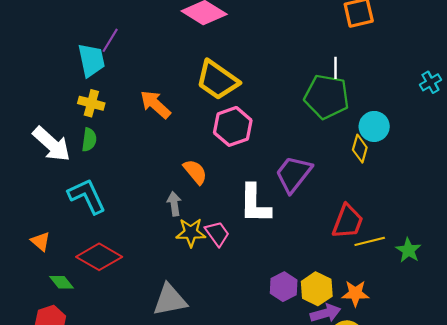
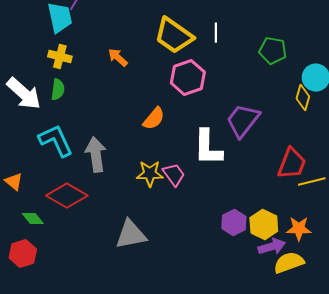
white line: (335, 68) -> (216, 33), moved
green pentagon: (327, 97) -> (273, 51), size x0.7
orange arrow: (155, 104) -> (118, 58), size x0.7
orange semicircle: (195, 172) -> (154, 119), turned 80
gray arrow: (174, 204) -> (96, 155), moved, size x1.6

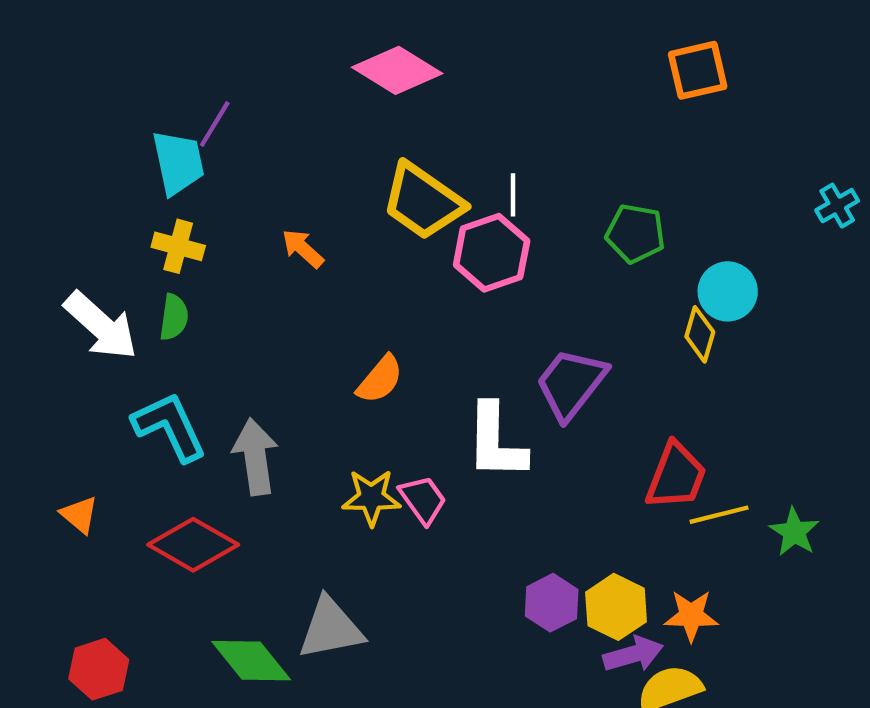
pink hexagon: (188, 78) -> (492, 253), moved
green diamond: (33, 219) -> (251, 661), moved, size x1.6

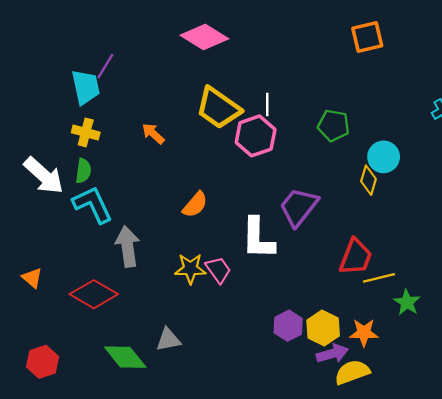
cyan L-shape: (170, 427) -> (93, 205), moved
green star: (794, 532) -> (407, 302), moved
gray triangle: (331, 628) -> (168, 340), size x0.7

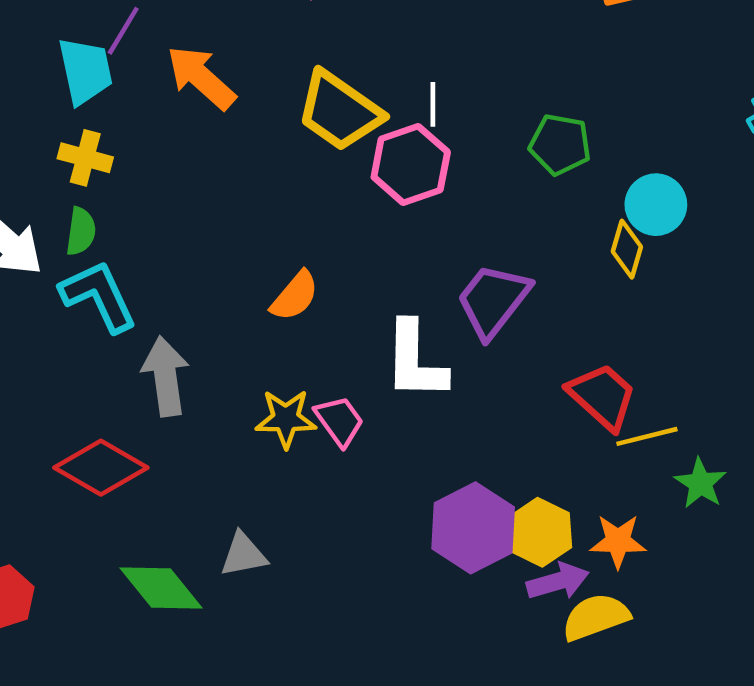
orange arrow: (153, 134) -> (201, 78), moved, size x1.6
red trapezoid: (356, 257) -> (602, 396), turned -69
purple hexagon: (288, 326) -> (473, 528), size x1.5

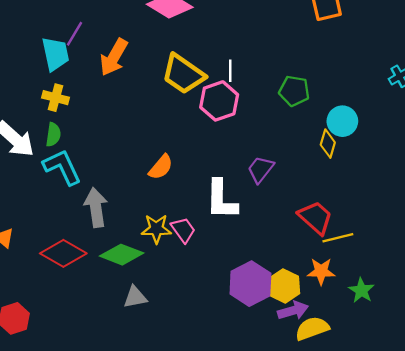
orange arrow: (201, 78) -> (114, 57), turned -102
purple trapezoid: (493, 300) -> (261, 169), size x0.7
green star: (700, 483) -> (361, 290), moved
orange star: (618, 541) -> (321, 271), moved
green diamond: (161, 588) -> (122, 255), moved, turned -30

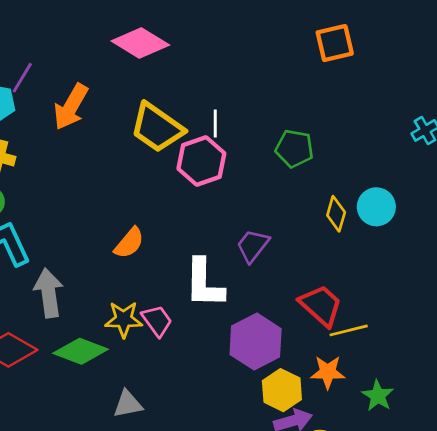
cyan circle: (342, 121) -> (376, 207), moved
purple hexagon: (250, 284) -> (256, 342), moved
gray triangle: (135, 297) -> (128, 404), moved

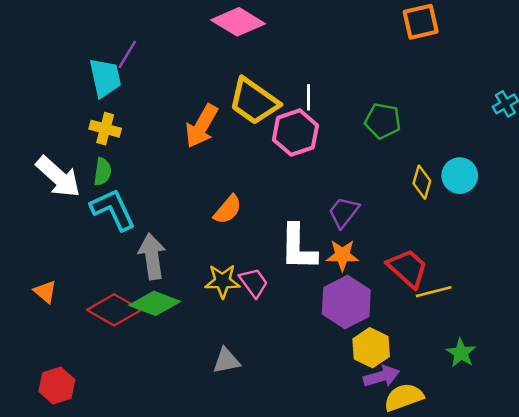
orange arrow: (71, 107) -> (202, 126), moved
green diamond: (81, 351) -> (155, 303), moved
orange star: (328, 372) -> (342, 255), moved

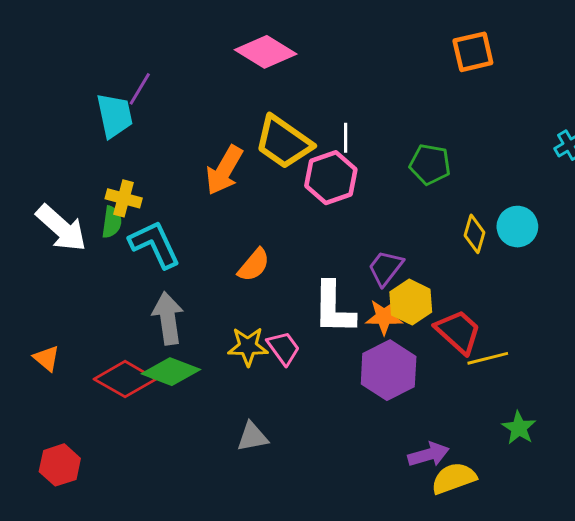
yellow cross: (105, 129) -> (124, 198), moved
cyan L-shape: (113, 209) -> (155, 244), moved
yellow hexagon: (371, 348) -> (411, 302), moved

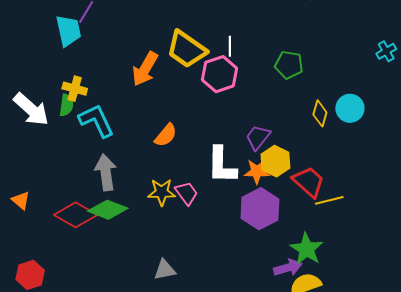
green star: (519, 428) -> (306, 249), moved, size x1.4
gray triangle: (252, 437) -> (165, 270), moved

